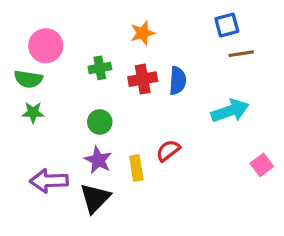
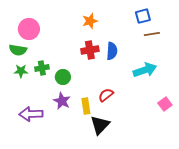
green cross: (100, 68) -> (42, 68), moved
black triangle: (95, 198) -> (100, 125), moved

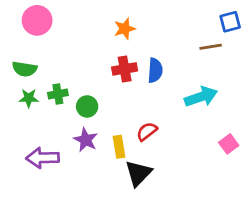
blue square: (143, 16) -> (230, 22), moved
pink circle: (29, 29) -> (37, 20), moved

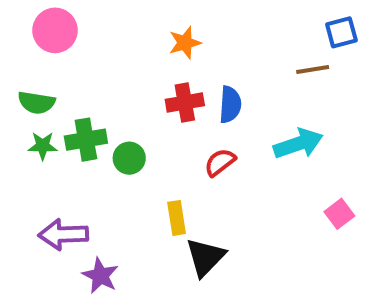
green cross: (58, 94) -> (86, 140), size x1.4
red semicircle: (147, 131) -> (220, 162), moved
purple star: (86, 140) -> (100, 276), moved

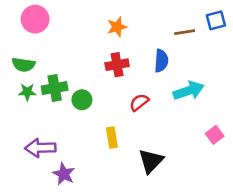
brown line: (313, 70) -> (185, 32), moved
blue semicircle: (230, 105) -> (161, 61), moved
black triangle: (205, 257) -> (151, 161), moved

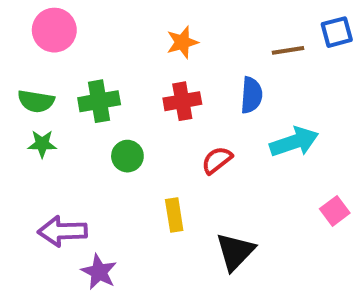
green cross: (55, 88) -> (99, 101), moved

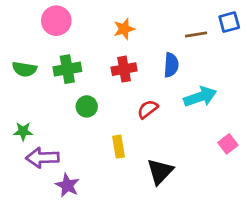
pink circle: (54, 30) -> (56, 21), moved
green star: (42, 144) -> (23, 131), moved

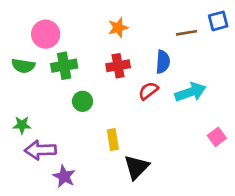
pink circle: (56, 21) -> (46, 34), moved
red semicircle: (148, 109) -> (148, 91), moved
black triangle: (160, 171) -> (136, 167), moved

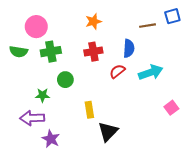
green star: (22, 125) -> (42, 95), moved

